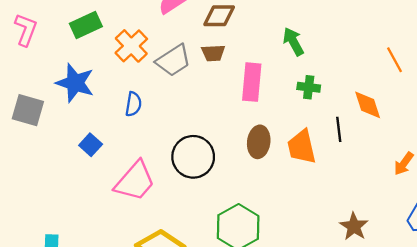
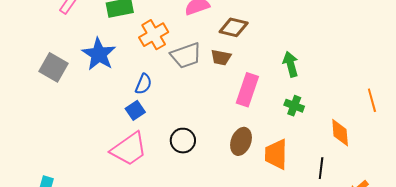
black line: (339, 129) -> (321, 168), moved
blue square: (91, 145) -> (135, 110), moved
black circle: (193, 157) -> (183, 141), size x0.7

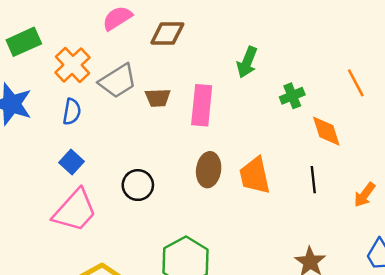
brown trapezoid: (221, 57) -> (158, 98), moved
green arrow: (291, 64) -> (247, 62), turned -130
blue semicircle: (143, 84) -> (72, 112), moved
green cross: (294, 106) -> (292, 96), moved, turned -30

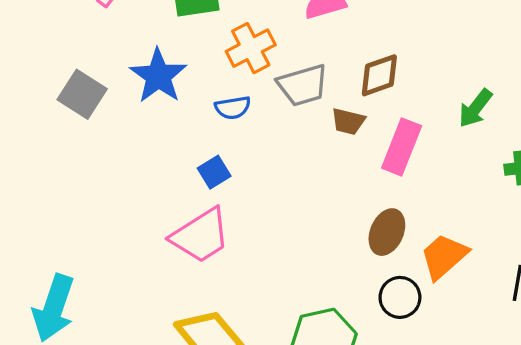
brown diamond: (167, 33) -> (379, 75), moved, turned -36
blue semicircle: (72, 112) -> (233, 108), turned 55
orange trapezoid: (255, 176) -> (444, 256), turned 45
black circle: (138, 185) -> (400, 297), moved

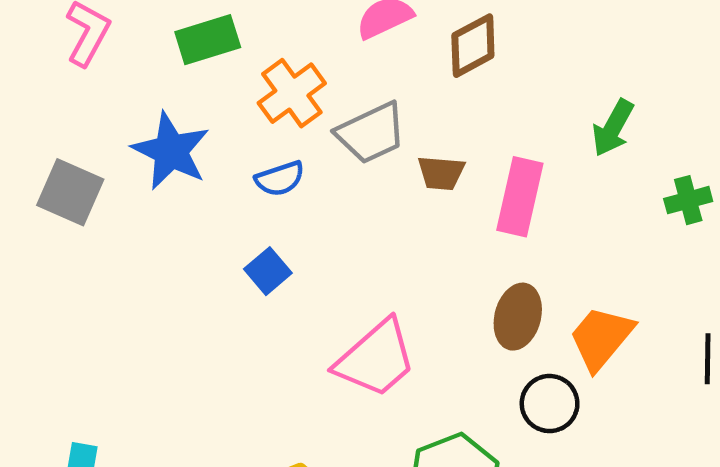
brown diamond: (379, 75) -> (473, 46), moved
pink trapezoid: (201, 236) -> (376, 359), moved

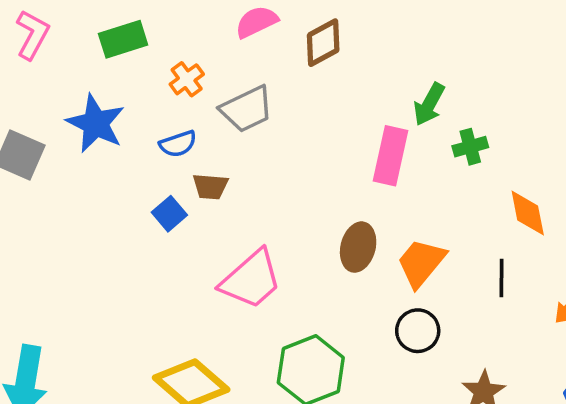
orange cross: (292, 93) -> (187, 79), size x0.7
brown trapezoid: (441, 173) -> (210, 187), moved
pink rectangle: (520, 197) -> (390, 156), moved
green cross: (688, 200) -> (470, 147), moved
black circle: (550, 404) -> (418, 331), moved

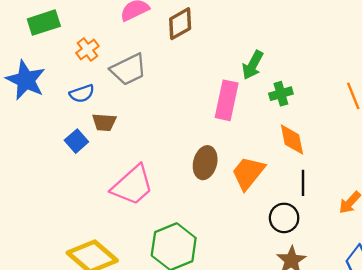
orange diamond: (528, 213) -> (292, 139), moved
black circle: (418, 331) -> (284, 218), moved

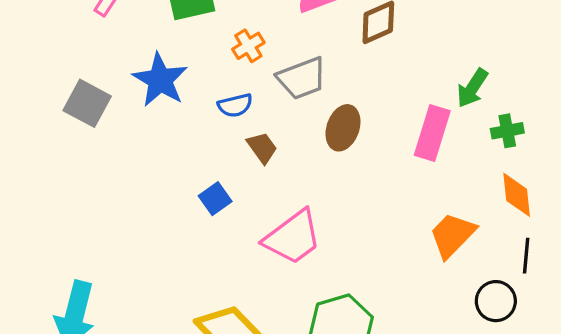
brown trapezoid: (104, 122) -> (262, 148), turned -135
blue square: (76, 141) -> (215, 199), moved
brown ellipse: (205, 163) -> (343, 128), moved

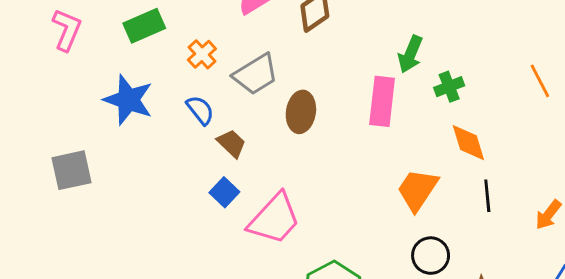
gray square: (87, 103) -> (72, 170), moved, turned -30
blue semicircle: (235, 105) -> (200, 110), turned -104
blue square: (215, 199) -> (224, 192), moved
black circle: (496, 301) -> (431, 256), moved

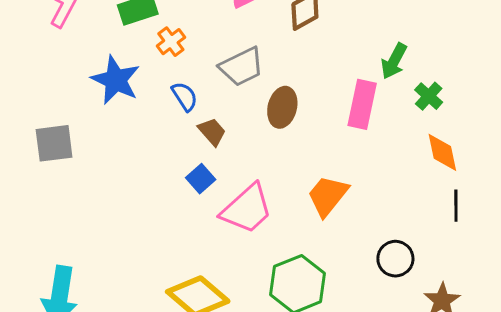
orange cross: (202, 54) -> (171, 42), moved
green cross: (449, 87) -> (429, 96), turned -32
orange trapezoid: (418, 190) -> (328, 196), moved

